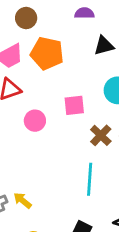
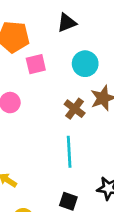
pink square: (74, 105) -> (36, 64), moved

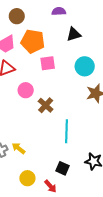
brown cross: (75, 109) -> (46, 105), moved

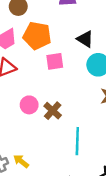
black triangle: (74, 34) -> (85, 39), moved, turned 49
pink circle: (26, 90) -> (29, 105), moved

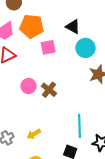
cyan line: (77, 141) -> (80, 126), moved
yellow arrow: (21, 161) -> (34, 134), moved, turned -64

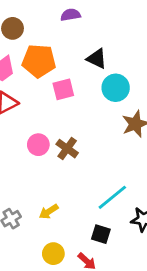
cyan line: (80, 126) -> (112, 197), turned 55

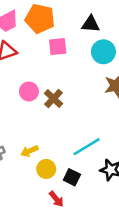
black triangle: (97, 59) -> (91, 24), turned -30
yellow circle: (53, 254) -> (46, 169), moved

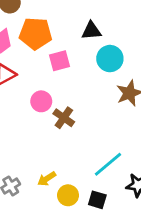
pink circle: (29, 91) -> (41, 101), moved

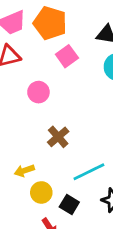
pink square: (59, 61) -> (67, 56), turned -35
brown cross: (64, 118) -> (58, 137), moved

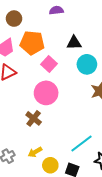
pink circle: (38, 92) -> (46, 93), moved, size x1.5
brown cross: (58, 137) -> (34, 118), moved

